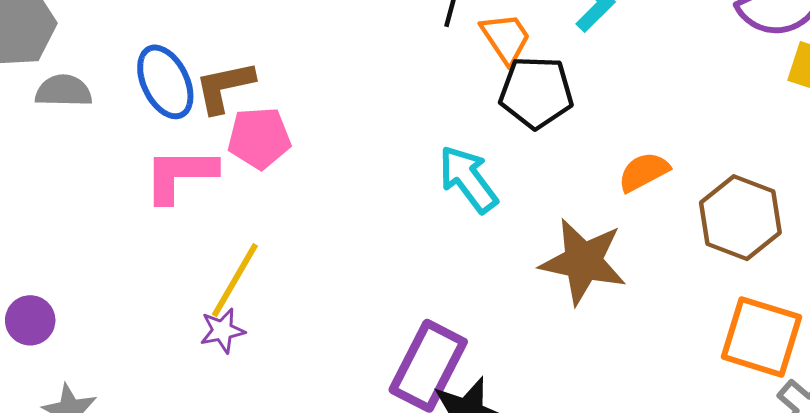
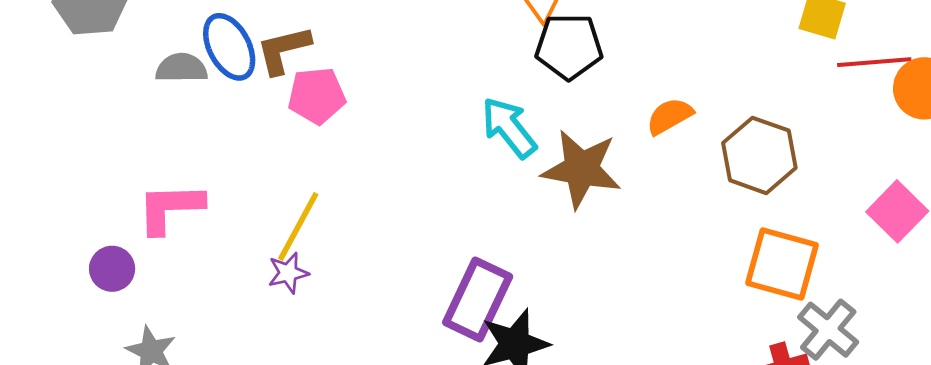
gray semicircle: (64, 91) -> (181, 68), moved
pink L-shape: (180, 175) -> (170, 208), moved
brown star: (583, 261) -> (581, 169), moved

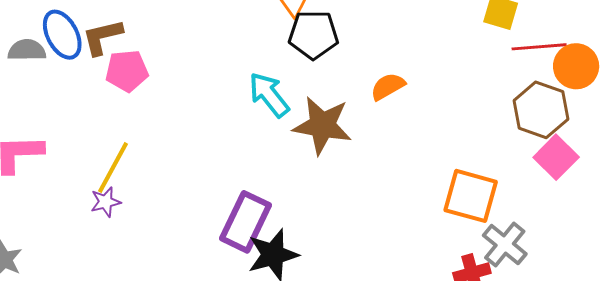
brown hexagon: (759, 155) -> (541, 110), moved

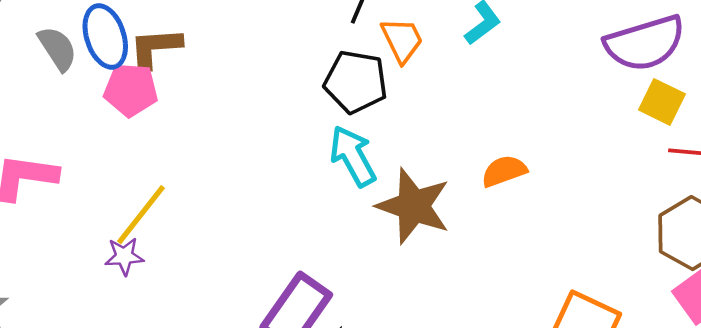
black pentagon: (313, 35) -> (356, 82), moved
gray semicircle: (27, 50) -> (57, 49), turned 48
pink pentagon: (127, 71) -> (131, 90), moved

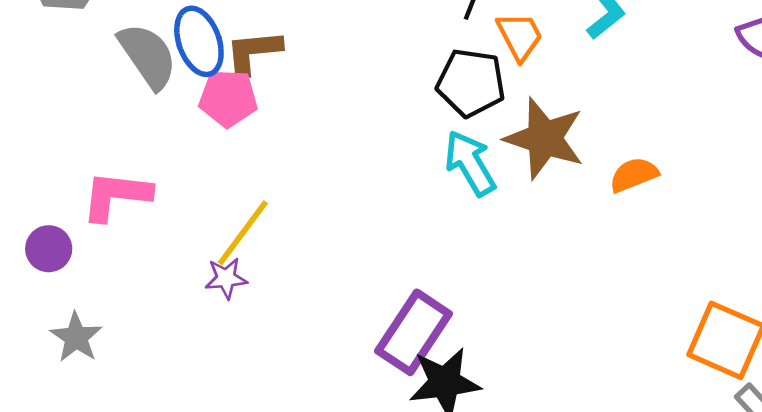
gray semicircle: (57, 49) -> (148, 56), size x1.4
brown star: (414, 206) -> (545, 138), moved

